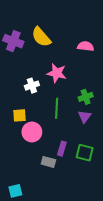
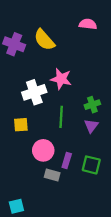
pink semicircle: (86, 46) -> (88, 24), moved
white cross: (32, 86) -> (34, 92), size x1.5
pink circle: (32, 132) -> (43, 150), moved

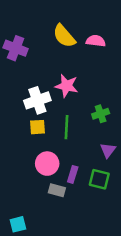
pink semicircle: (88, 24) -> (96, 41), moved
yellow semicircle: (44, 40) -> (64, 36), moved
yellow square: (21, 125) -> (37, 127), moved
purple triangle: (91, 126) -> (108, 150), moved

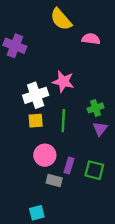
yellow semicircle: (64, 36) -> (61, 19), moved
purple triangle: (108, 150) -> (100, 129), moved
cyan square: (18, 224) -> (37, 213), moved

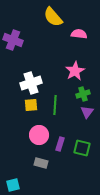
pink star: (63, 81) -> (75, 71), moved, turned 30
gray rectangle: (54, 181) -> (41, 163), moved
cyan square: (37, 213) -> (13, 185), moved

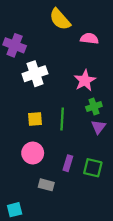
white cross: (31, 83) -> (35, 74), moved
pink circle: (39, 135) -> (33, 153), moved

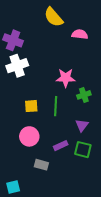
white cross: (35, 74) -> (17, 66), moved
pink star: (85, 80) -> (66, 78), moved, turned 30
purple triangle: (98, 127) -> (82, 125), moved
purple rectangle: (68, 163) -> (61, 146), turned 48

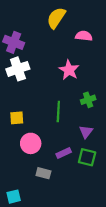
yellow semicircle: (54, 17) -> (56, 18), turned 75
pink star: (66, 78) -> (69, 70), moved, turned 30
yellow square: (31, 106) -> (17, 118), moved

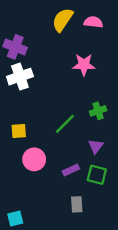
pink semicircle: (84, 36) -> (93, 22), moved
pink star: (69, 70) -> (84, 65), moved, turned -30
green line: (58, 111) -> (65, 124), turned 42
gray rectangle: (43, 173) -> (77, 204), moved, turned 72

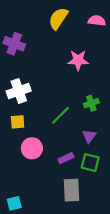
pink semicircle: (93, 22) -> (97, 21), moved
white cross: (20, 77) -> (19, 91), moved
gray rectangle: (77, 204) -> (72, 190), size x1.5

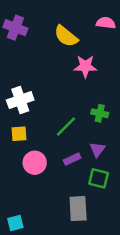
yellow semicircle: (58, 18) -> (66, 36), moved, turned -85
purple cross: (14, 44) -> (15, 28), moved
green cross: (91, 103) -> (100, 113), turned 32
purple rectangle: (66, 158) -> (72, 159), moved

